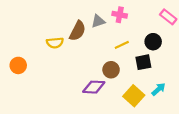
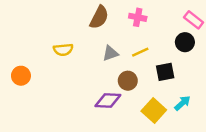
gray triangle: (98, 21) -> (110, 53), moved
brown semicircle: (78, 31) -> (99, 17), moved
black circle: (153, 42) -> (185, 42), moved

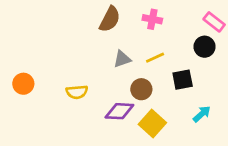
yellow semicircle: (63, 50) -> (77, 92), moved
yellow square: (154, 110) -> (152, 124), moved

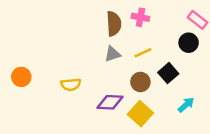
brown semicircle: (110, 19) -> (114, 24), moved, turned -30
black square: (183, 80) -> (168, 73), turned -30
brown circle: (141, 89) -> (140, 82), moved

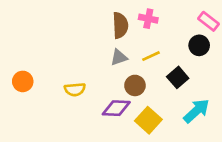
brown circle: (140, 82) -> (135, 85), moved
cyan arrow: (186, 105) -> (196, 111), size x1.5

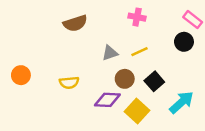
brown semicircle: (120, 25) -> (75, 23), moved, turned 75
black square: (178, 77) -> (154, 81), moved

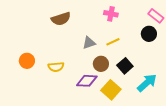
orange circle: (21, 75) -> (27, 61), moved

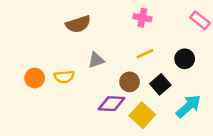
black circle: (149, 34) -> (185, 59), moved
gray triangle: (89, 43) -> (96, 60), moved
yellow semicircle: (56, 67) -> (64, 77), moved

